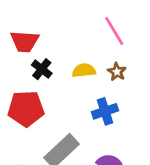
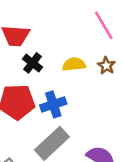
blue cross: (105, 111) -> (53, 104), moved

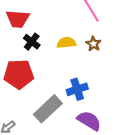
blue cross: (53, 104) -> (77, 89), moved

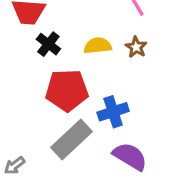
red pentagon: (19, 74) -> (67, 90), moved

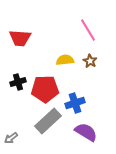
black cross: (48, 44) -> (18, 82), moved, turned 35

